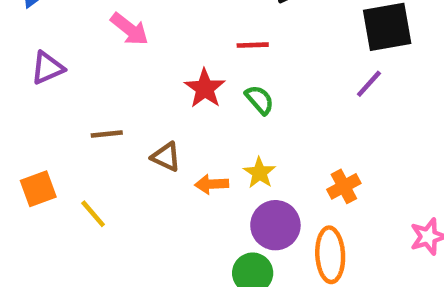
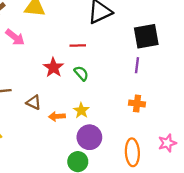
purple line: (369, 84) -> (137, 65), turned -35
orange cross: (344, 186) -> (137, 104), moved, turned 35
orange ellipse: (330, 255) -> (132, 152), moved

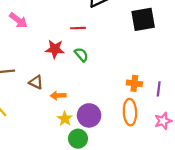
purple line: (137, 65) -> (159, 89), moved
red star: (53, 68) -> (55, 49), turned -30
yellow star: (81, 111) -> (65, 119), moved
orange ellipse: (132, 152) -> (130, 112), moved

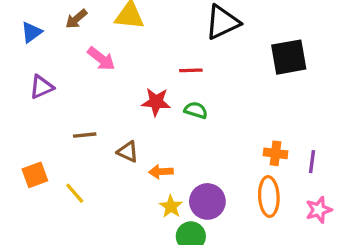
green semicircle: (81, 55) -> (196, 110), turned -32

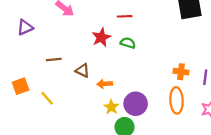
red star: (156, 102) -> (101, 37), turned -30

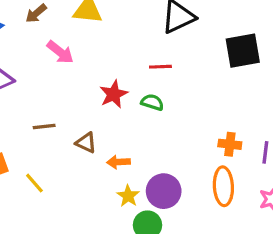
red line: (125, 16) -> (160, 67), moved

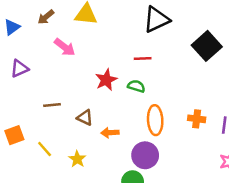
black square: (243, 51) -> (207, 46), turned -32
orange ellipse: (223, 186) -> (155, 120), moved
yellow star: (128, 196) -> (77, 159), moved

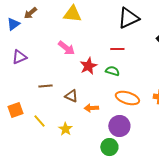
brown arrow: (46, 17) -> (30, 13), moved
pink arrow: (65, 47) -> (66, 48), moved
orange ellipse: (155, 120) -> (127, 98), turned -70

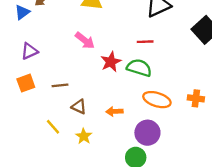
green semicircle: (112, 71) -> (139, 68), size x1.5
brown triangle: (71, 96) -> (79, 107), moved
orange square: (15, 110) -> (26, 83), moved

